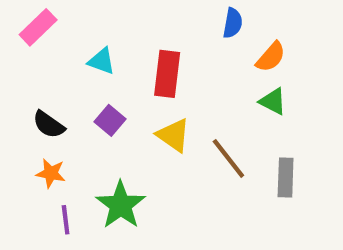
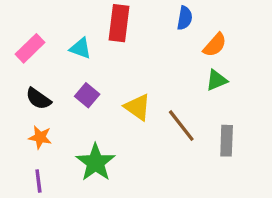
pink rectangle: (38, 27) -> (30, 48), moved
red rectangle: (167, 74) -> (119, 23), moved
green triangle: (273, 101) -> (217, 80), turned -50
purple line: (66, 220) -> (38, 181), moved

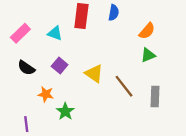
blue semicircle: (185, 18) -> (114, 13), moved
orange star: (40, 137) -> (46, 94), moved
green star: (96, 163) -> (65, 111), size x0.7

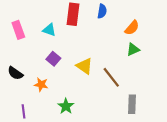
pink rectangle: (20, 33) -> (18, 30), turned -66
black semicircle: (26, 68) -> (15, 73), moved
gray rectangle: (155, 97) -> (132, 104), moved
green star: (65, 111) -> (66, 106), moved

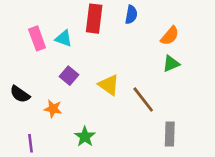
pink rectangle: (18, 30) -> (37, 38), moved

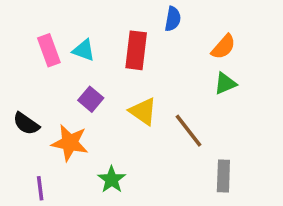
red rectangle: (94, 19) -> (136, 50), moved
orange star: (53, 109) -> (70, 143), size x1.5

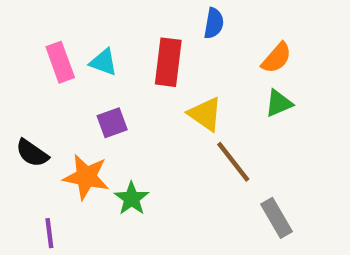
purple square: (91, 99) -> (112, 123), turned 30
yellow triangle: (143, 111) -> (205, 114), moved
gray rectangle: (223, 176) -> (277, 218), turned -32
green star: (112, 179) -> (132, 198), moved

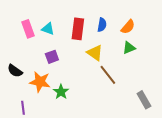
blue semicircle: (214, 23) -> (102, 25), moved
gray rectangle: (277, 218) -> (144, 100), moved

